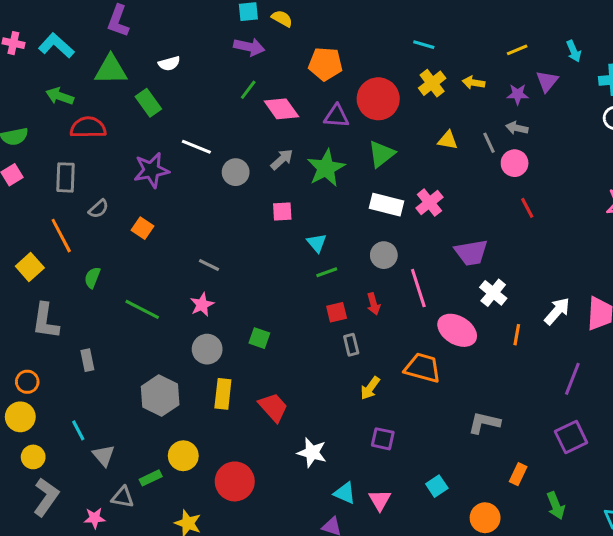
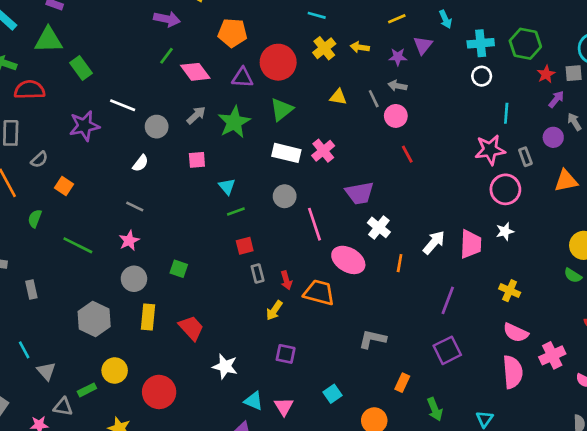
white semicircle: (169, 63) -> (140, 163), moved, turned -36
orange square: (142, 228) -> (64, 186), moved
red arrow: (374, 304) -> (286, 280), moved

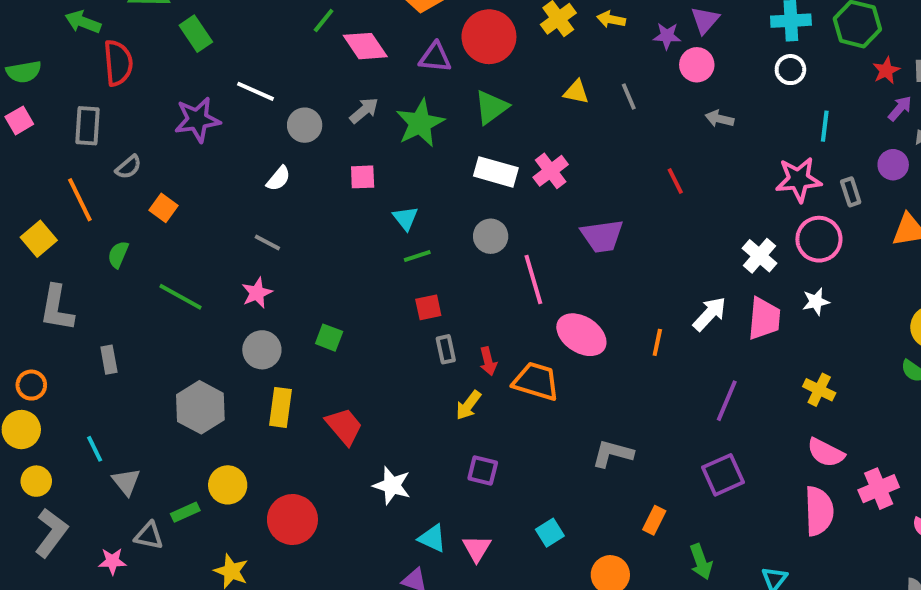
gray arrow: (397, 86) -> (719, 119), moved
red semicircle: (30, 90) -> (118, 63), turned 84
pink circle: (396, 116) -> (697, 65), moved
white cross: (379, 227) -> (759, 256), moved

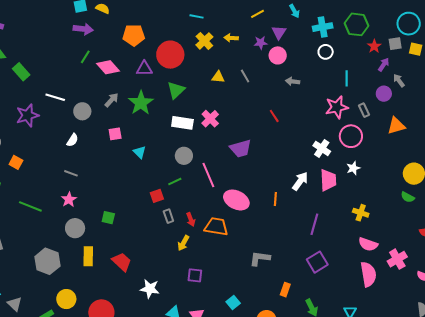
green line: (417, 256) -> (175, 182), moved

